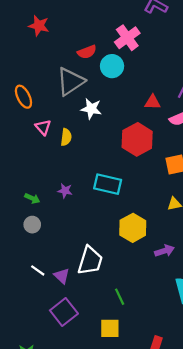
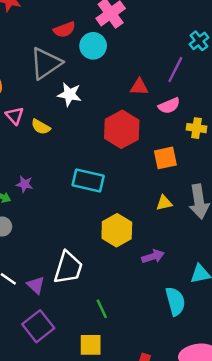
yellow semicircle: (66, 137) -> (41, 127), turned 112
purple star: (65, 191) -> (25, 184), moved

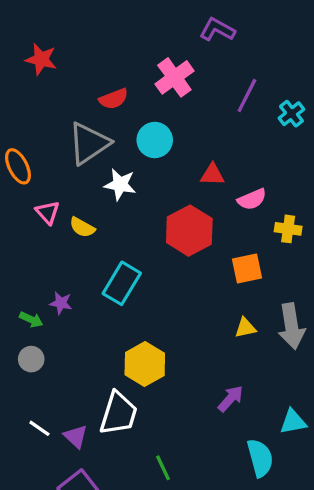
cyan circle: (93, 46) -> (155, 140), moved
purple line: (175, 70) -> (247, 96), moved
cyan rectangle: (88, 180) -> (122, 283), moved, turned -72
yellow hexagon: (117, 230) -> (145, 364), moved
purple arrow: (153, 256) -> (230, 399), turned -30

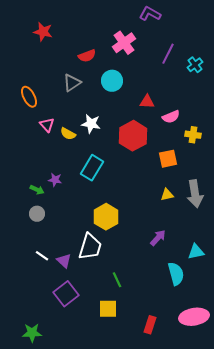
gray triangle: (89, 143) -> (72, 83), size x0.7
white star: (120, 184) -> (91, 124), moved

